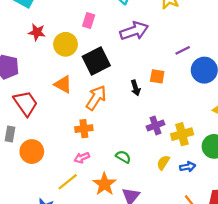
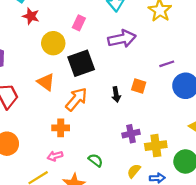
red star: (37, 32) -> (31, 16), moved

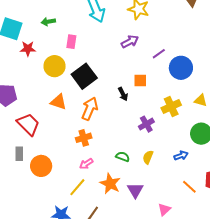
purple arrow: (122, 39) -> (130, 42), moved, size x0.7
yellow cross: (156, 146) -> (171, 106), moved
yellow semicircle: (134, 171) -> (148, 157), moved

